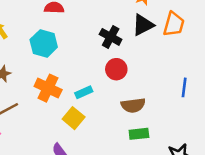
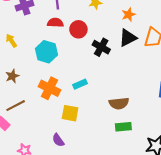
red circle: (116, 69) -> (78, 29), moved
cyan rectangle: (84, 92) -> (80, 84), moved
yellow square: (74, 118) -> (70, 113), turned -30

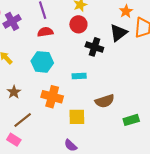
orange star: (128, 15) -> (126, 11), moved
red circle: (78, 29) -> (78, 24), moved
cyan rectangle: (80, 84) -> (79, 76), moved, turned 32
brown semicircle: (119, 103) -> (105, 101), moved

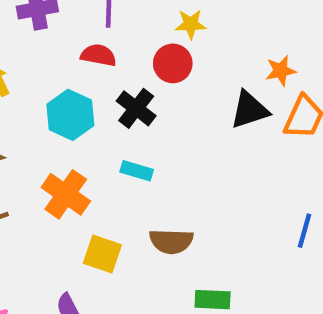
black cross: (94, 47) -> (136, 108), moved

